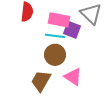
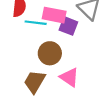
cyan line: (55, 36) -> (36, 23), moved

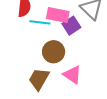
purple square: (68, 26) -> (71, 26), turned 36

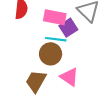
cyan line: (40, 22) -> (56, 39), moved

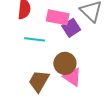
cyan line: (56, 39) -> (35, 39), moved
brown circle: (51, 54) -> (65, 63), moved

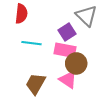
pink rectangle: (58, 17) -> (65, 50), moved
brown circle: (65, 63) -> (76, 63), moved

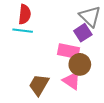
purple square: (67, 32) -> (83, 33), moved
cyan line: (31, 43) -> (23, 31), moved

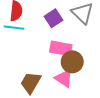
purple square: (83, 33) -> (53, 18), moved

